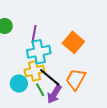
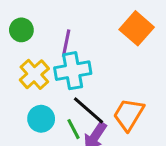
orange square: (73, 42) -> (137, 28), moved
yellow cross: (34, 71) -> (34, 74), moved, turned -30

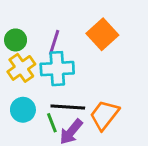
orange square: (137, 28) -> (102, 34), moved
green circle: (21, 30) -> (16, 40), moved
black line: (89, 110) -> (68, 107), turned -44

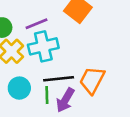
purple line: (54, 42) -> (36, 24), turned 60
green line: (52, 123) -> (47, 95), turned 30

